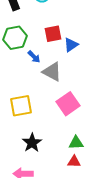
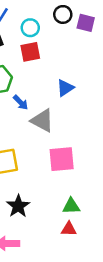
red square: (53, 34) -> (30, 52), moved
pink square: (68, 104) -> (62, 159), turned 30

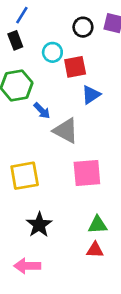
black circle: (63, 14) -> (83, 27), moved
cyan circle: (30, 28) -> (52, 52), moved
red square: (30, 52) -> (75, 67), moved

